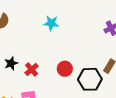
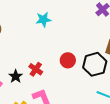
black star: (11, 63) -> (16, 76), moved

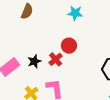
red circle: (68, 60) -> (69, 46), moved

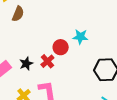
cyan star: (75, 13) -> (80, 37), moved

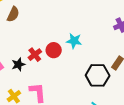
red cross: (47, 61) -> (35, 55), moved

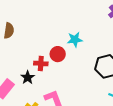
red cross: (35, 55) -> (41, 64), turned -32

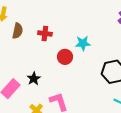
red cross: (41, 64) -> (45, 33), moved

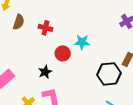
black star: (34, 79) -> (45, 72), moved

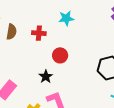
cyan star: (82, 42) -> (66, 18), moved

